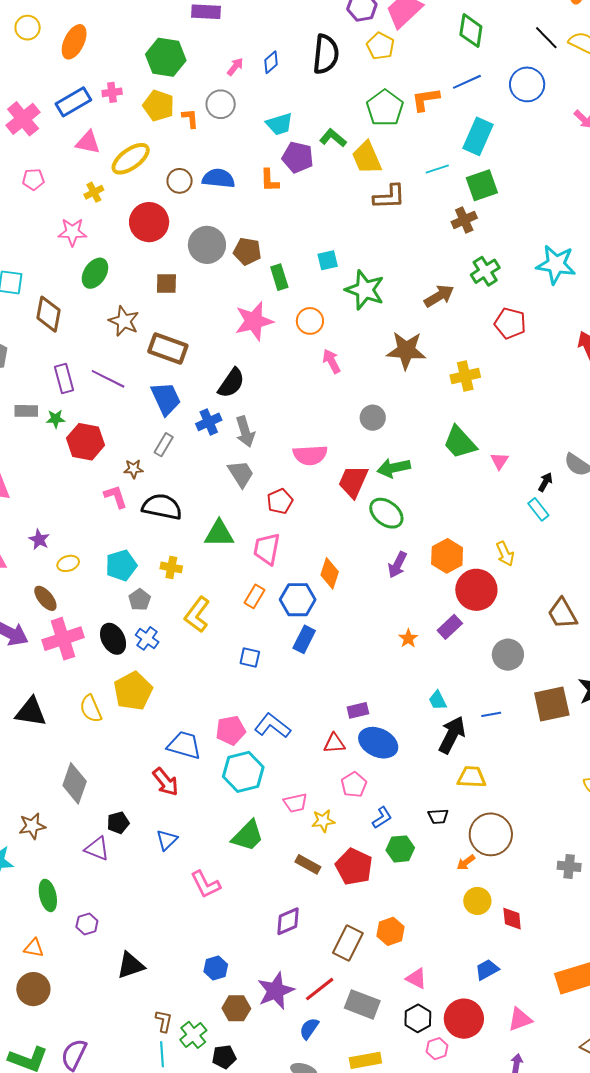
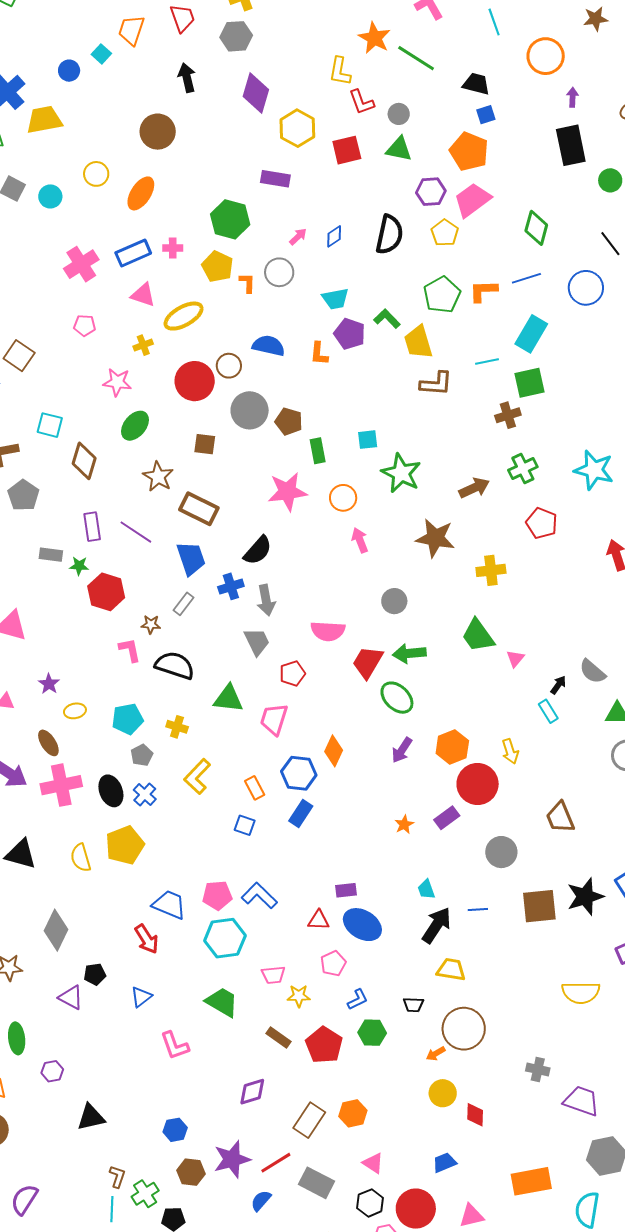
brown circle: (180, 181) -> (229, 366), moved
orange rectangle: (255, 596) -> (255, 788), moved, turned -65
green trapezoid: (248, 836) -> (222, 1002), turned -111

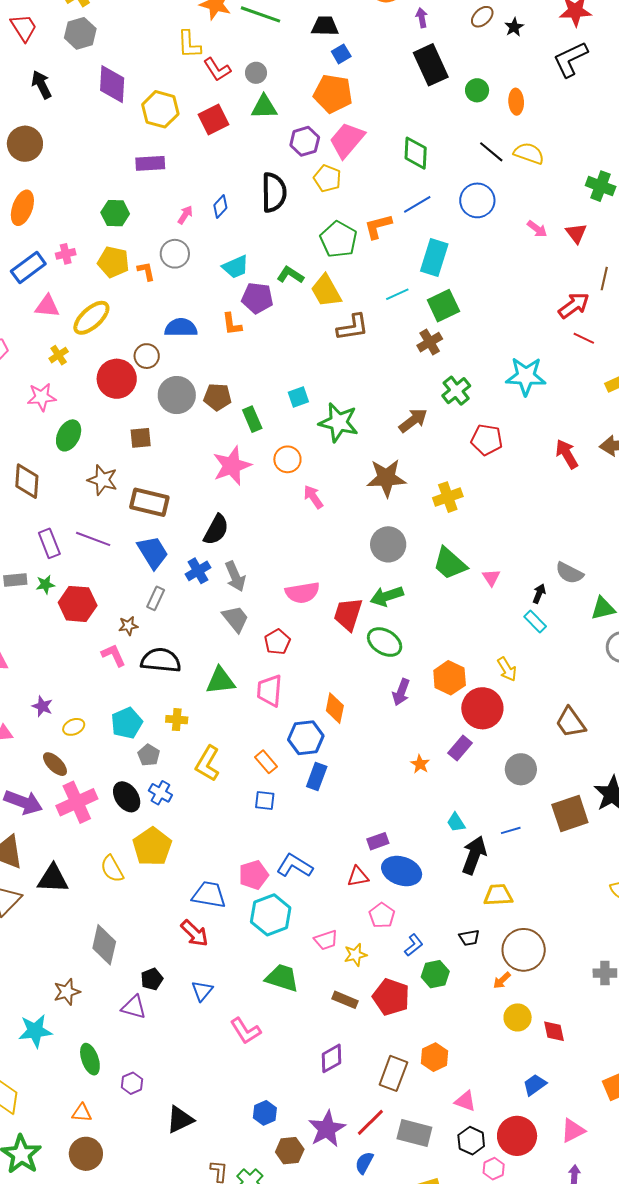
green hexagon: (230, 219) -> (115, 213), size x0.7
gray circle: (394, 601) -> (388, 544), moved, size x1.4

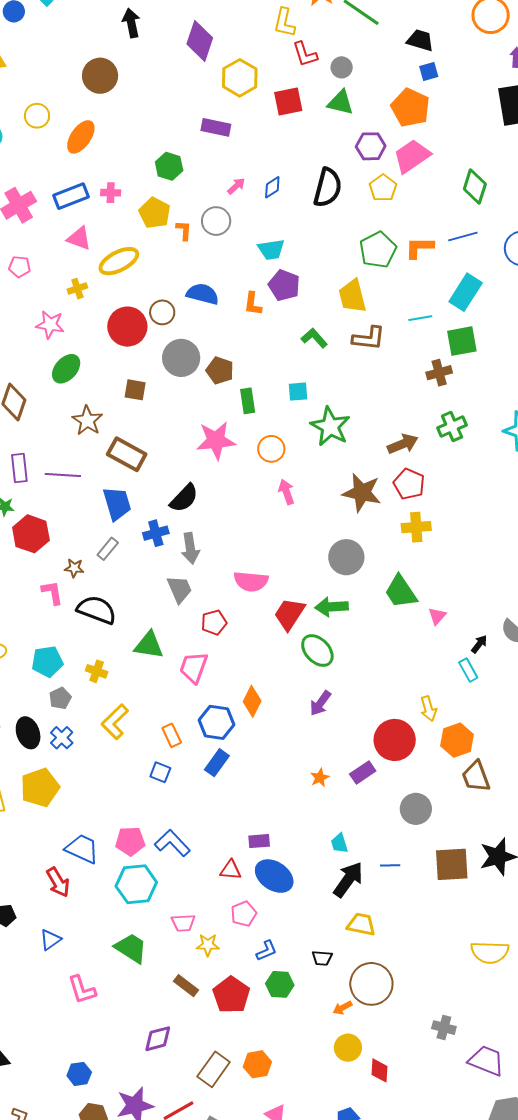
green L-shape: (290, 275) -> (314, 338), moved
red pentagon: (487, 440) -> (409, 484), moved
purple line: (93, 539) -> (63, 475), turned -32
orange hexagon: (450, 678) -> (457, 740), moved

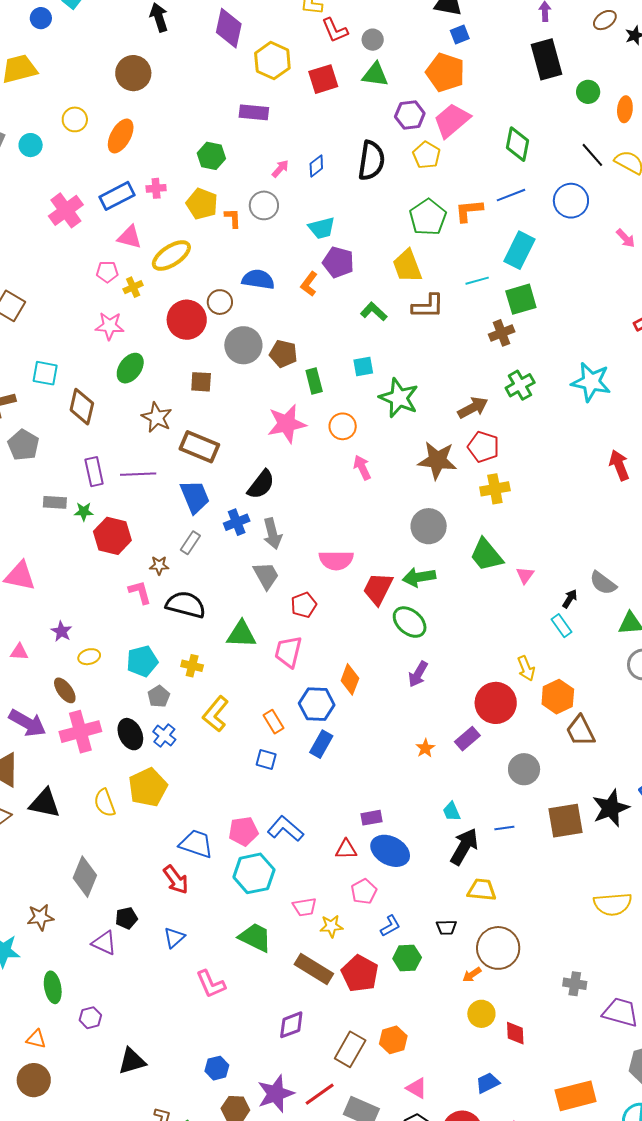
pink pentagon: (20, 267) -> (107, 272), moved
orange L-shape: (253, 304) -> (309, 284), turned 35
brown rectangle: (186, 986) -> (314, 969), size x1.5

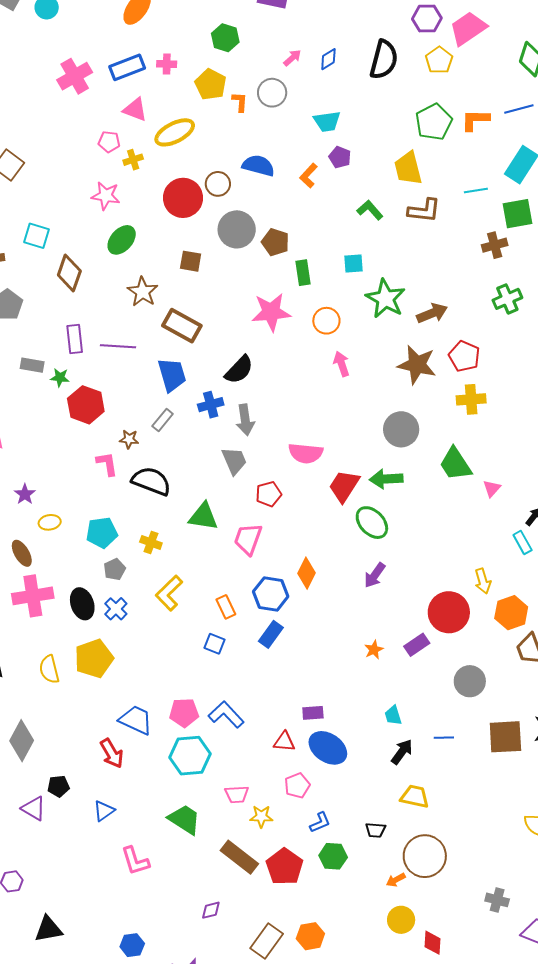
purple pentagon: (338, 262) -> (340, 157), size x0.7
brown arrow: (473, 408) -> (432, 313), moved
black arrow: (464, 847) -> (402, 752), size x0.7
purple diamond: (291, 1025) -> (211, 910), size x0.7

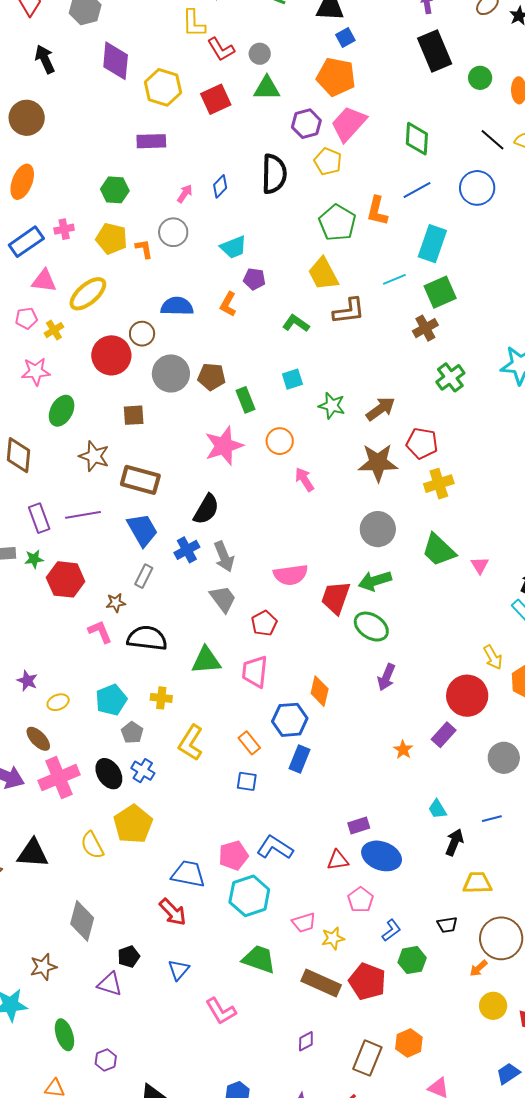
orange L-shape: (475, 120) -> (377, 211), turned -64
green star: (386, 299) -> (332, 406), size x0.7

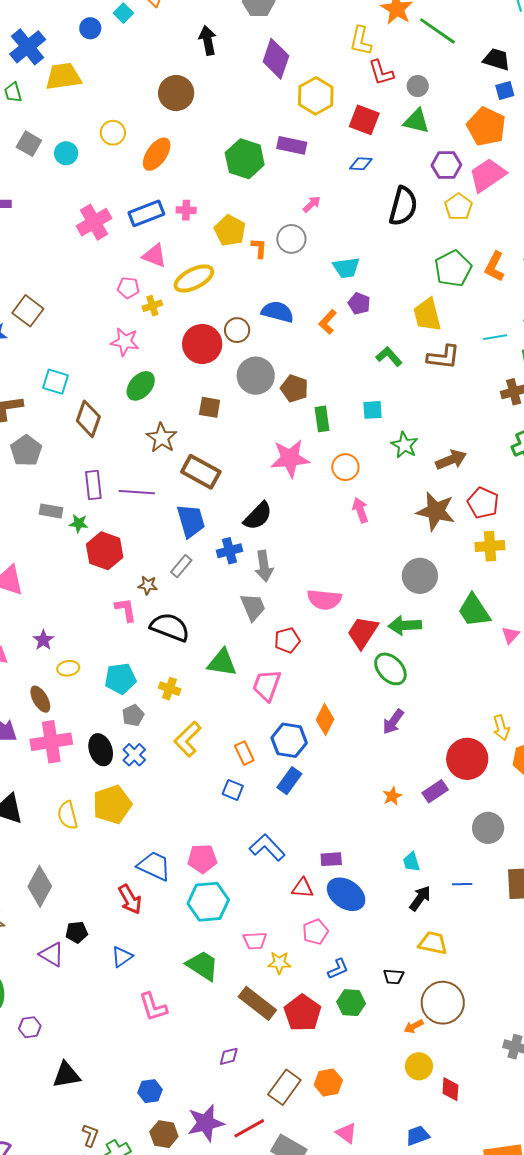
red square: (216, 99) -> (364, 120), turned 32
blue diamond: (220, 186) -> (361, 164), moved, turned 35
green hexagon: (115, 190) -> (245, 159), moved, size x1.4
blue L-shape: (275, 848) -> (267, 847), moved

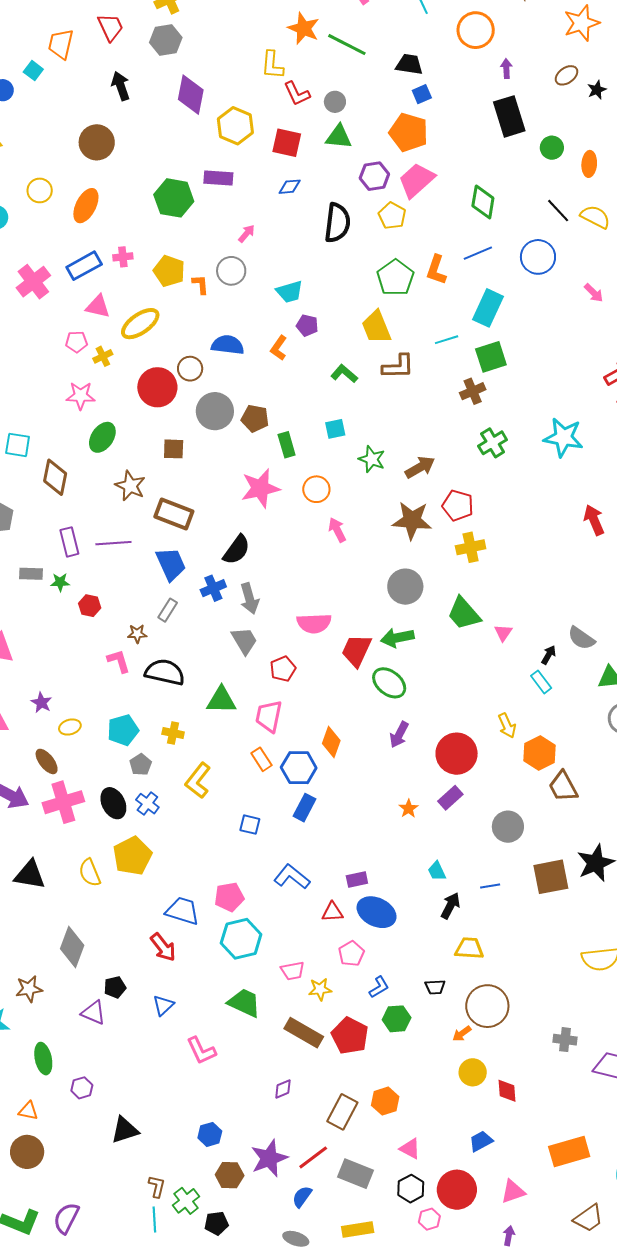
red hexagon: (105, 551) -> (90, 606), size x0.6
orange rectangle: (244, 753) -> (262, 759), moved
red circle: (467, 759) -> (457, 754), moved

